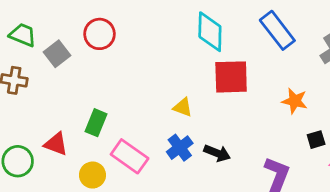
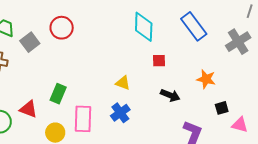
red square: (231, 77) -> (159, 61), size x0.5
black arrow: (217, 153) -> (170, 95), moved
pink rectangle: (130, 156) -> (83, 119), turned 56

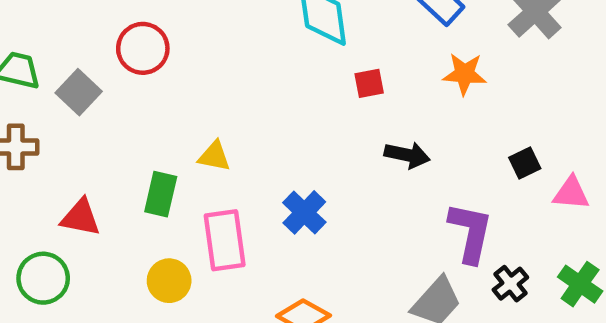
orange star: (206, 79) -> (464, 74), moved
yellow triangle: (123, 83) -> (214, 156), moved
red triangle: (28, 109) -> (81, 218), moved

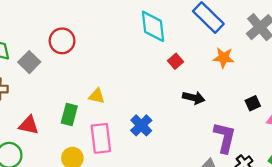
red square: (369, 83) -> (175, 61), turned -32

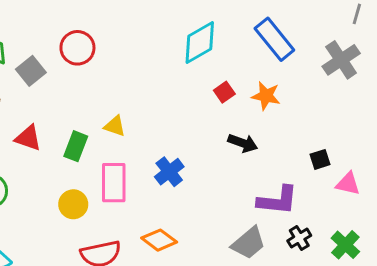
cyan diamond: (153, 26) -> (200, 43), turned 60
orange star: (224, 58) -> (266, 96), moved
red triangle: (29, 125) -> (28, 138), moved
purple L-shape: (225, 137) -> (278, 200), turned 76

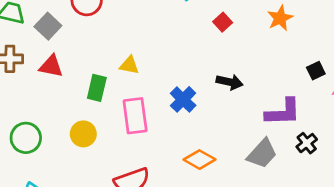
orange star: (266, 96) -> (280, 18), moved, turned -30
red triangle: (28, 138) -> (51, 66), moved
black arrow: (243, 143) -> (230, 82), moved
yellow circle: (73, 204) -> (83, 134), moved
orange diamond: (159, 240) -> (199, 160), moved

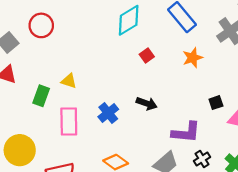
yellow circle: (83, 134) -> (20, 150), moved, size x1.5

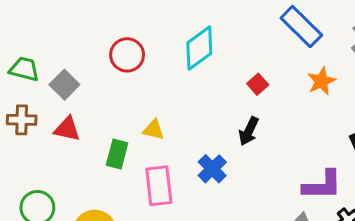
cyan diamond: (129, 20) -> (199, 48), moved
red circle: (41, 25) -> (127, 55), moved
black arrow: (147, 103) -> (249, 131), moved, turned 102

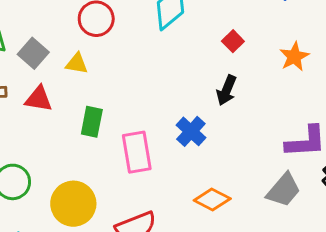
orange star: (321, 81) -> (294, 57), moved
yellow triangle: (153, 130) -> (77, 64), moved

